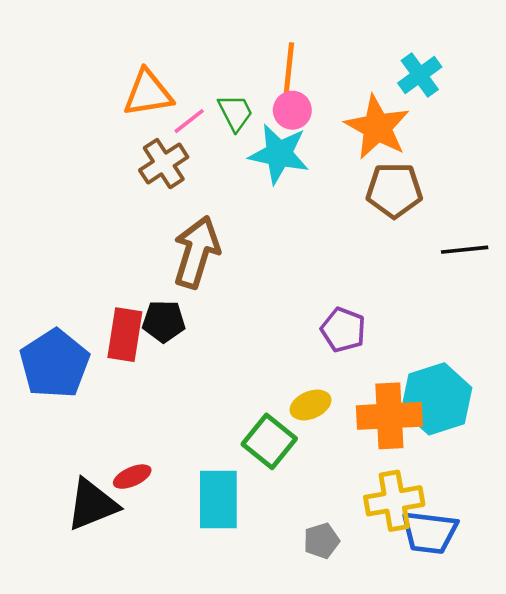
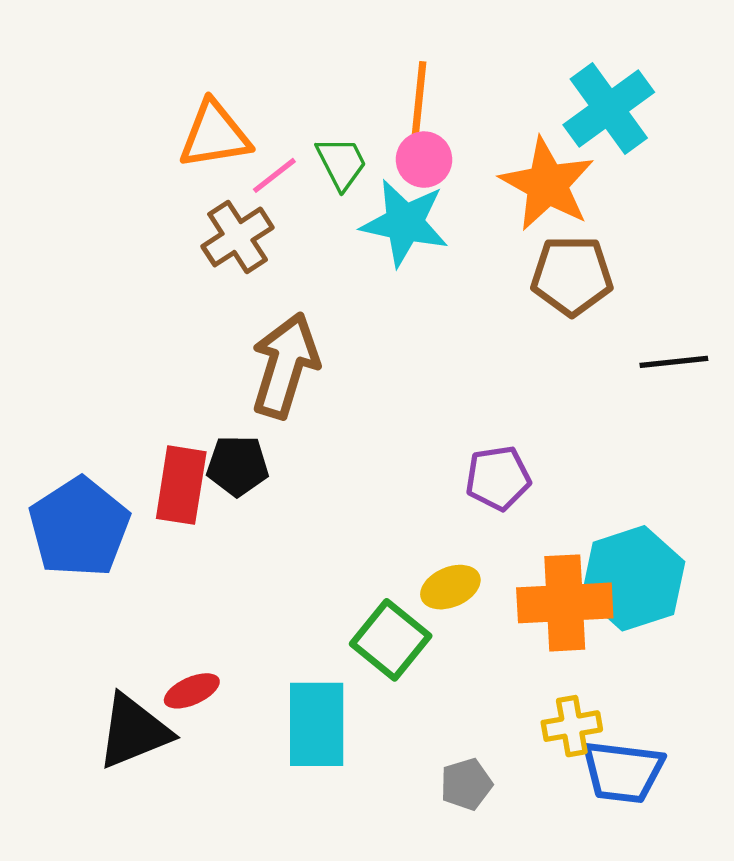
cyan cross: (420, 75) -> (609, 109), size x1.4
purple pentagon: (343, 330) -> (498, 478), turned -30
yellow cross: (394, 501) -> (572, 726), size x0.7

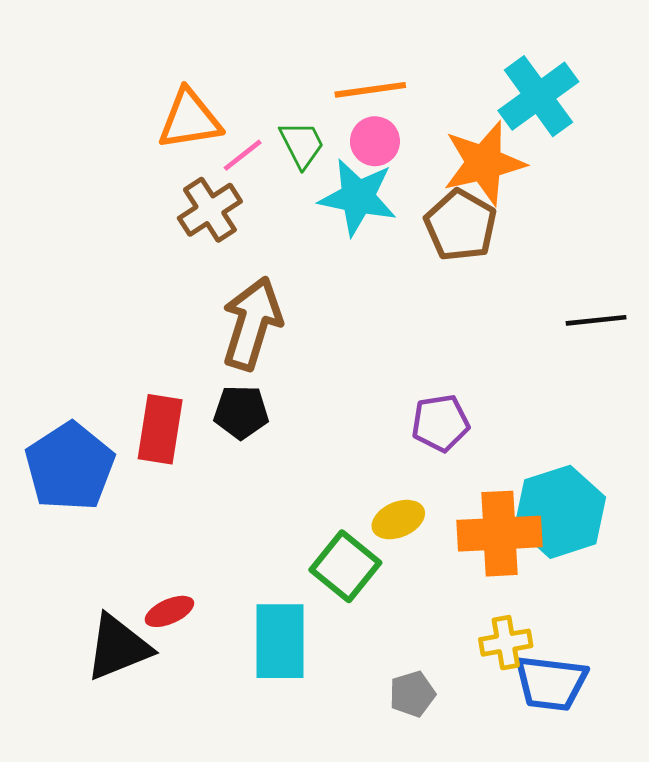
orange line: (419, 101) -> (370, 90), turned 76
orange star: (547, 184) -> (484, 163), turned 30
brown pentagon: (572, 276) -> (461, 225), moved, turned 30
black pentagon: (238, 466) -> (241, 412), moved

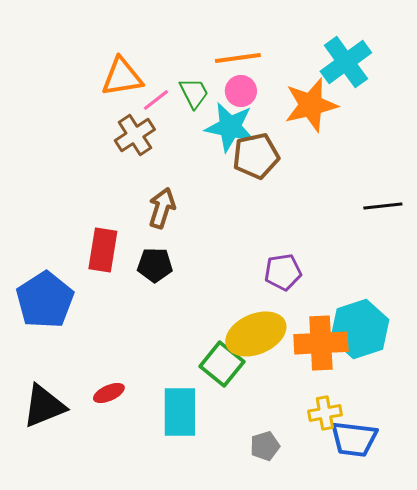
brown pentagon: (461, 225) -> (256, 156), moved, turned 30
brown arrow: (252, 323) -> (162, 208), size x0.7
red rectangle: (160, 429) -> (103, 250), moved
yellow ellipse: (398, 520) -> (256, 334), size x1.8
black triangle: (118, 647) -> (44, 406), moved

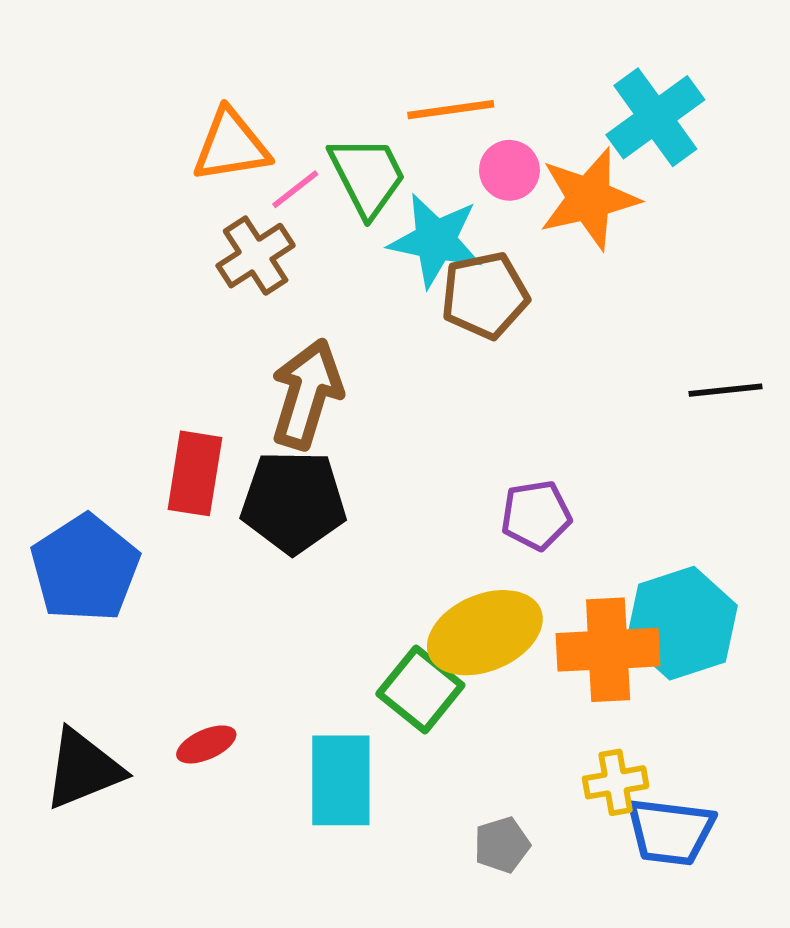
pink circle: (241, 91) -> (509, 170), moved
green trapezoid: (194, 93) -> (367, 176), size x1.4
brown arrow: (162, 208) -> (307, 394), size x1.4
black pentagon: (155, 265) -> (293, 502), size x1.6

